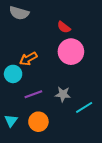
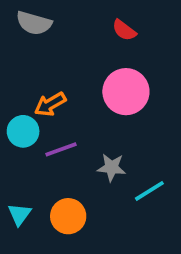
red semicircle: (64, 27) -> (124, 30), moved
purple line: (33, 94) -> (61, 149), moved

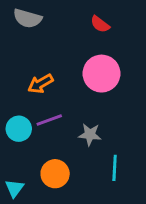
cyan circle: (23, 131) -> (19, 129), moved
cyan line: (149, 191) -> (115, 168), moved, turned -55
cyan triangle: (19, 214) -> (14, 188), moved

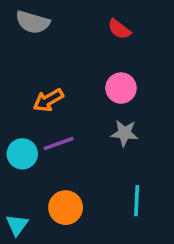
pink circle: (101, 74) -> (121, 88), size x0.7
gray star: (90, 135) -> (124, 133), moved

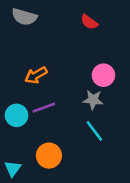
pink circle: (121, 88) -> (103, 75), moved
cyan line: (137, 201) -> (94, 131), moved, turned -40

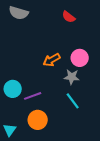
orange arrow: (36, 75) -> (52, 60), moved
purple line: (44, 108) -> (33, 96), moved

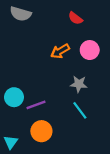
pink circle: (80, 58) -> (90, 50), moved
orange arrow: (52, 60) -> (60, 51), moved

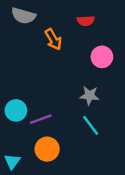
red semicircle: (75, 18) -> (86, 21), turned -40
orange arrow: (60, 51) -> (53, 39), moved, turned -90

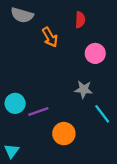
red semicircle: (86, 21) -> (80, 20), turned -84
cyan line: (91, 125) -> (102, 114), moved
orange circle: (47, 149) -> (64, 134), moved

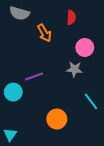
gray star: (84, 89) -> (74, 69), moved
purple line: (38, 112) -> (34, 77), moved

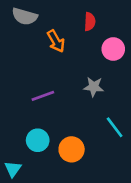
pink circle: (85, 48) -> (113, 49), moved
cyan circle: (13, 92) -> (38, 140), moved

